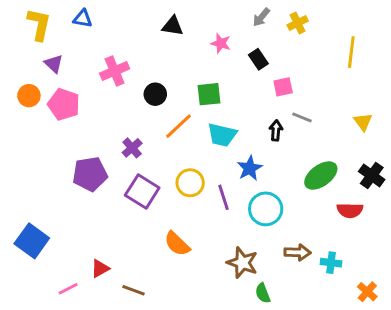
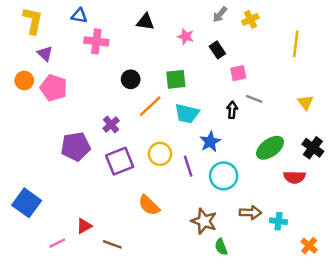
blue triangle: (83, 19) -> (79, 16), moved
pink cross: (115, 71) -> (96, 41), moved, turned 30
purple square: (142, 191) -> (120, 161), turned 36

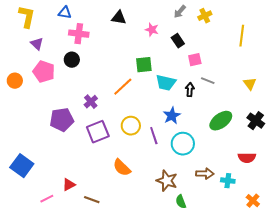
black circle: (131, 79) -> (72, 60), moved
orange circle: (24, 81) -> (15, 81), moved
cyan trapezoid: (187, 114) -> (166, 83), moved
red semicircle: (294, 177) -> (247, 158), moved

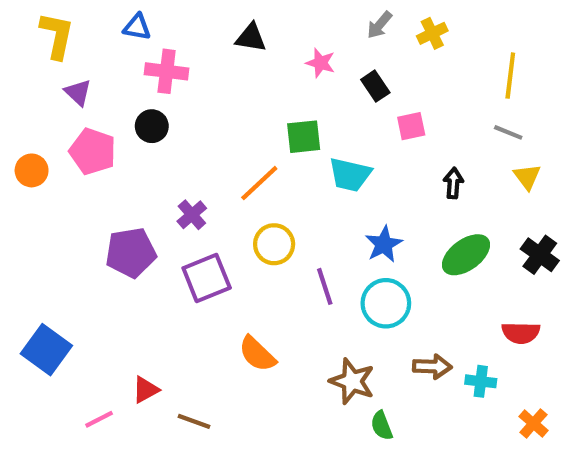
gray line: (208, 81) -> (508, 132), moved
black arrow: (190, 90) -> (453, 183), moved
blue star: (172, 116) -> (384, 244), moved
yellow circle: (131, 126) -> (274, 244), moved

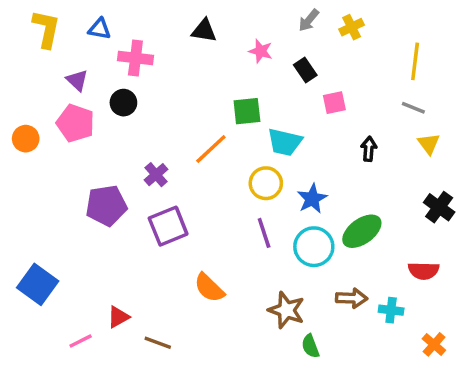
blue triangle: (137, 27) -> (99, 29), moved
purple triangle: (78, 92) -> (77, 80), moved
yellow circle: (274, 244) -> (266, 183), moved
green ellipse: (466, 255) -> (362, 231), moved

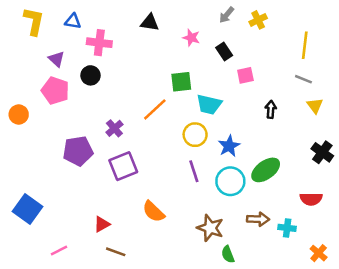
orange circle: (26, 139) -> (19, 114), moved
red triangle: (118, 317) -> (102, 224), moved

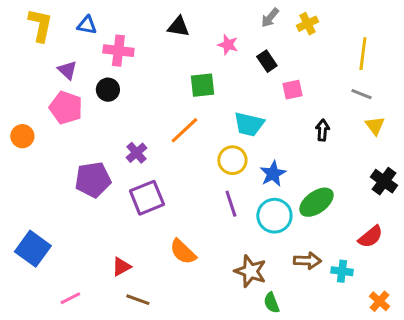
green square: (181, 82) -> (202, 85), moved
red semicircle: (311, 199) -> (370, 237), turned -40

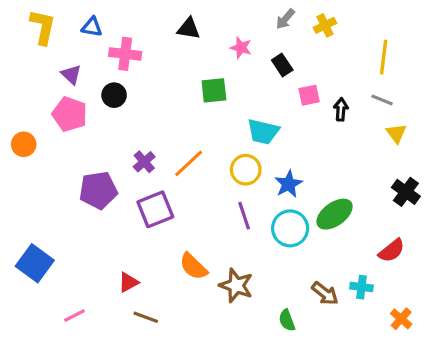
orange line: (184, 130) -> (189, 163), moved
black arrow: (322, 130) -> (341, 109), moved
brown arrow: (307, 261) -> (325, 293), moved, turned 36
brown star: (250, 271) -> (236, 285), moved

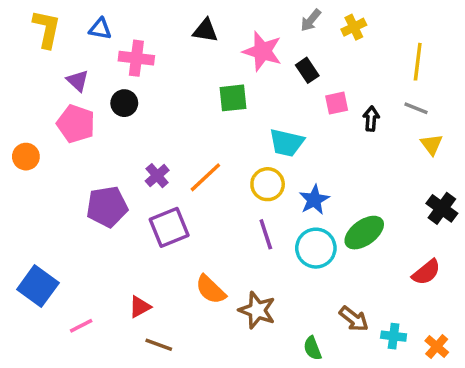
pink star: (241, 48) -> (262, 51), size x1.6
cyan cross: (361, 287) -> (394, 336), moved
pink line: (74, 316) -> (81, 326), moved

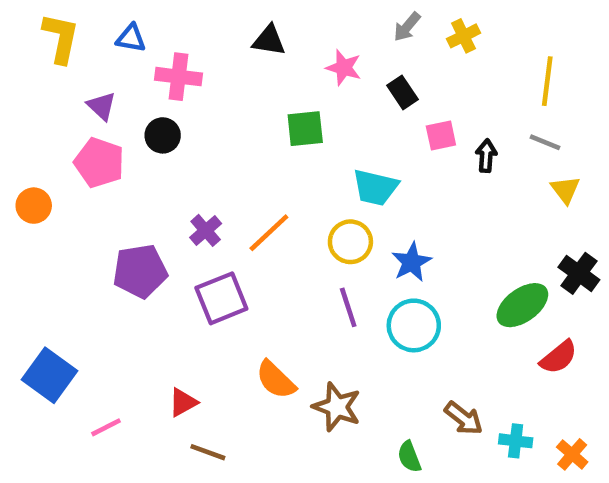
pink star: (262, 51) -> (344, 68), size x0.7
green ellipse: (364, 233) -> (522, 305), moved

